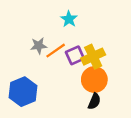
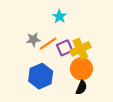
blue hexagon: (23, 92) -> (41, 76), moved

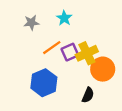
gray star: (33, 39) -> (31, 23), moved
orange circle: (81, 69) -> (103, 69), moved

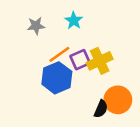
orange circle: (103, 69) -> (118, 100), moved
blue hexagon: (44, 83) -> (57, 78), moved

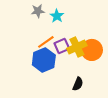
gray star: (36, 26) -> (38, 11), moved
orange circle: (118, 100) -> (92, 50), moved

